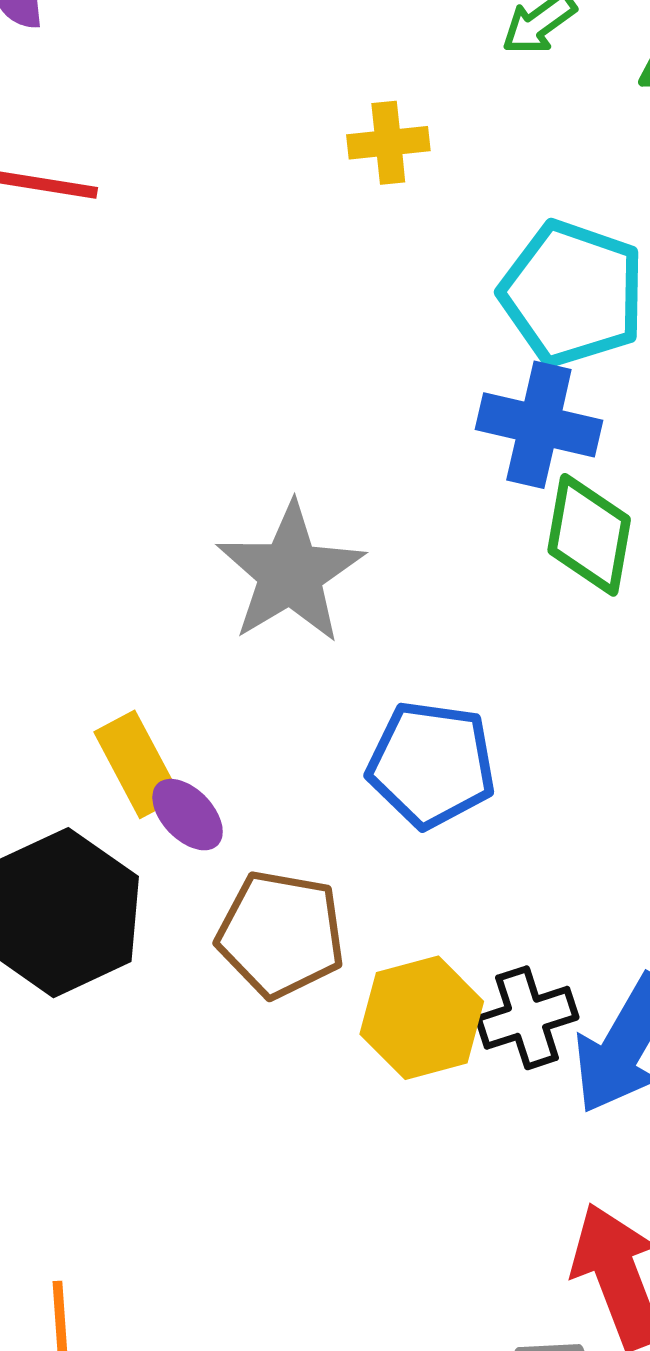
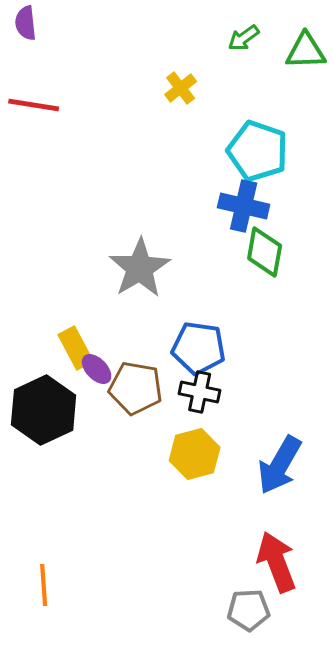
yellow cross: (388, 143) -> (181, 88), turned -32
brown pentagon: (281, 934) -> (136, 388), moved
black cross: (527, 1018) -> (200, 392), moved, turned 30

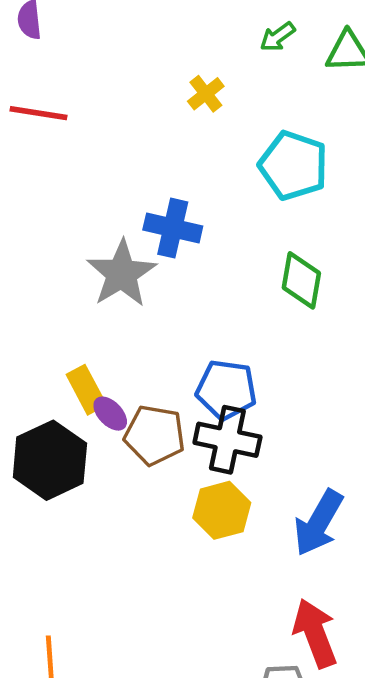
blue cross: (244, 206) -> (173, 228), moved
gray star: (140, 268) -> (122, 274), moved
black cross: (200, 392) -> (227, 440), size x1.4

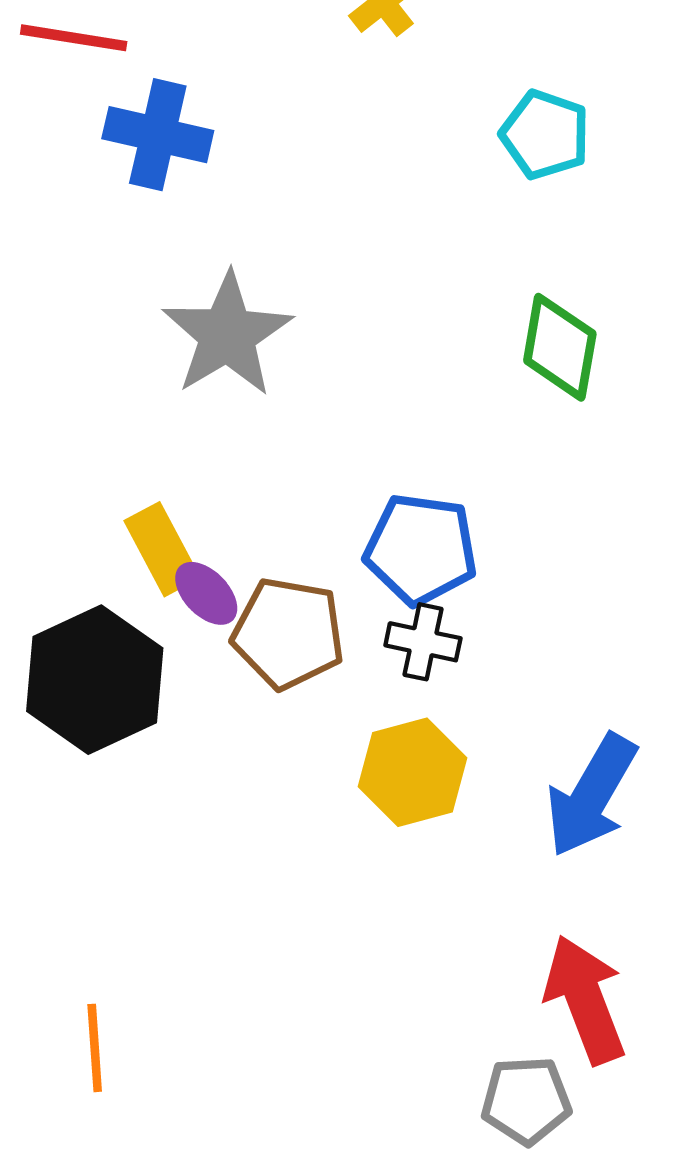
cyan pentagon: (293, 165) -> (545, 135), size x0.7
blue cross: (173, 228) -> (158, 135), moved
black cross: (227, 440) -> (423, 642), size x0.6

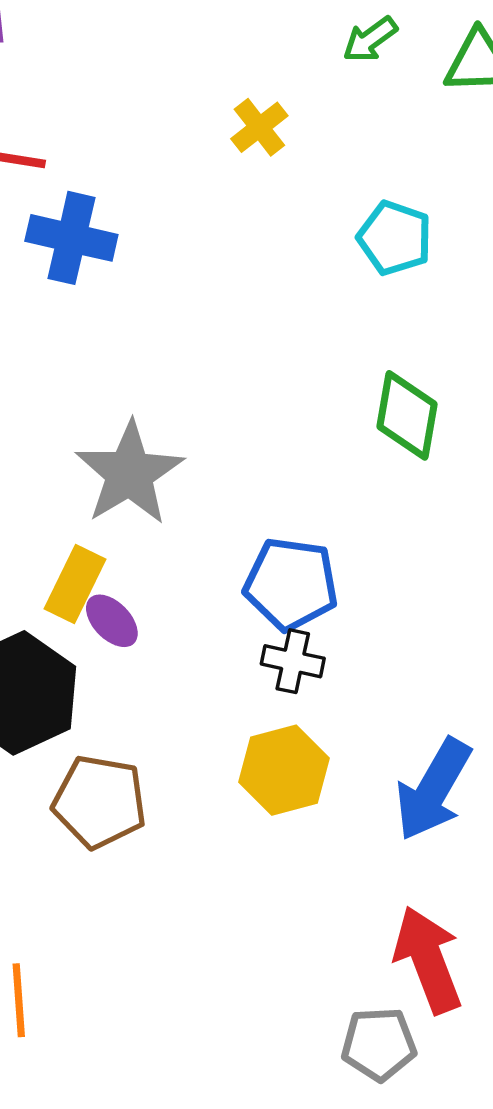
gray star: (227, 335) -> (129, 473), moved
yellow rectangle: (162, 549) -> (75, 584), turned 54
brown pentagon: (288, 633) -> (100, 802), moved

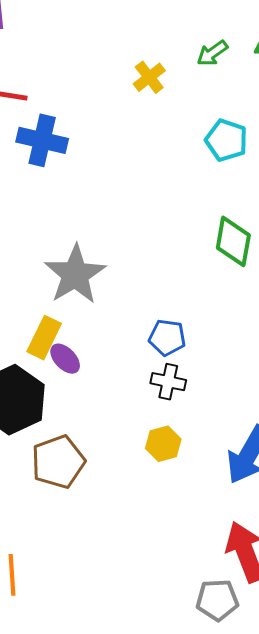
green arrow: (370, 39) -> (212, 53), moved
blue pentagon: (291, 584) -> (167, 338), size x0.7
yellow hexagon: (284, 770) -> (163, 444), size x0.7
brown pentagon: (100, 802) -> (58, 462), turned -30

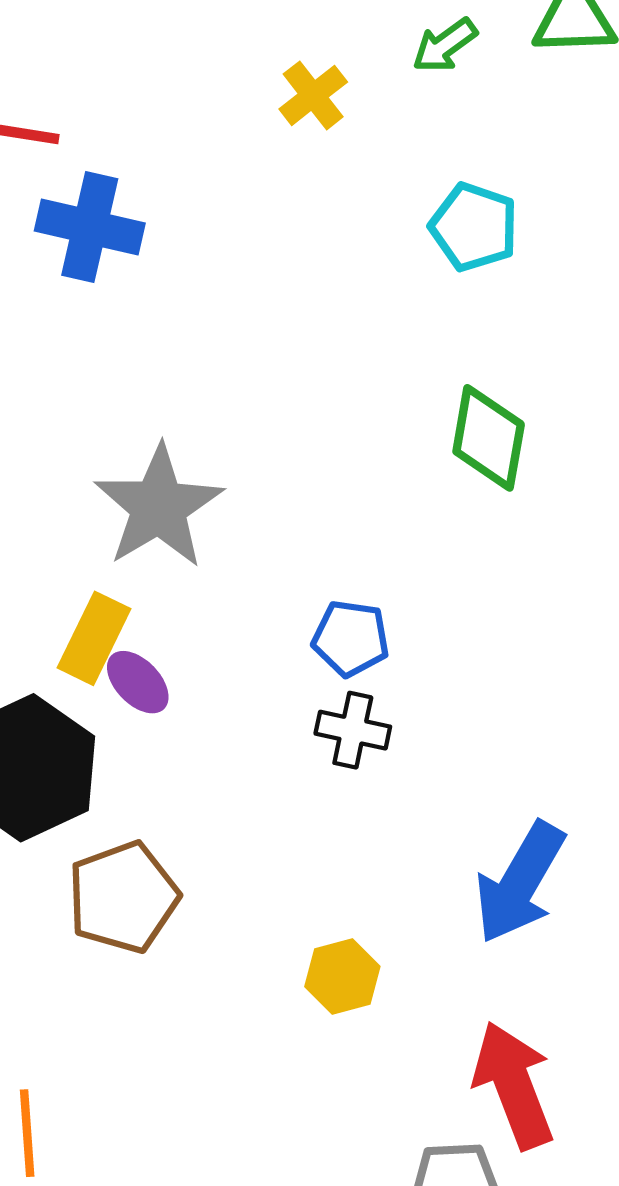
yellow hexagon: (163, 444) -> (342, 977), moved

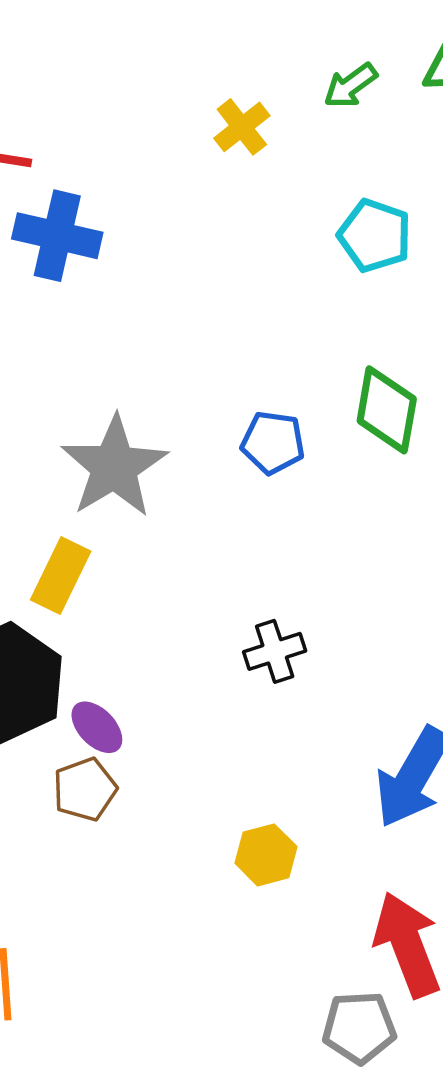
blue pentagon: (351, 638) -> (273, 443), moved
purple ellipse: (138, 682) -> (97, 727), moved
black cross: (353, 730) -> (275, 651), turned -30
brown pentagon: (123, 897) -> (85, 789), size x0.7

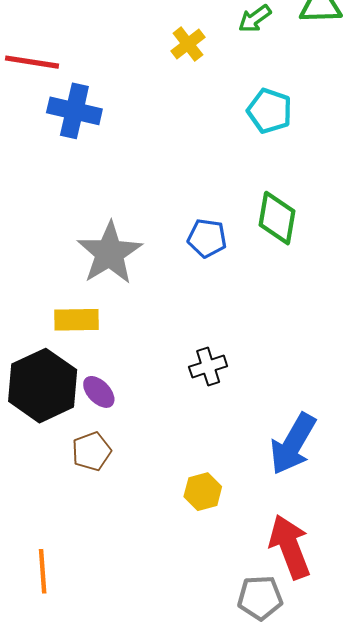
yellow rectangle: (61, 575) -> (77, 320), turned 63
purple ellipse: (97, 727) -> (99, 392), moved

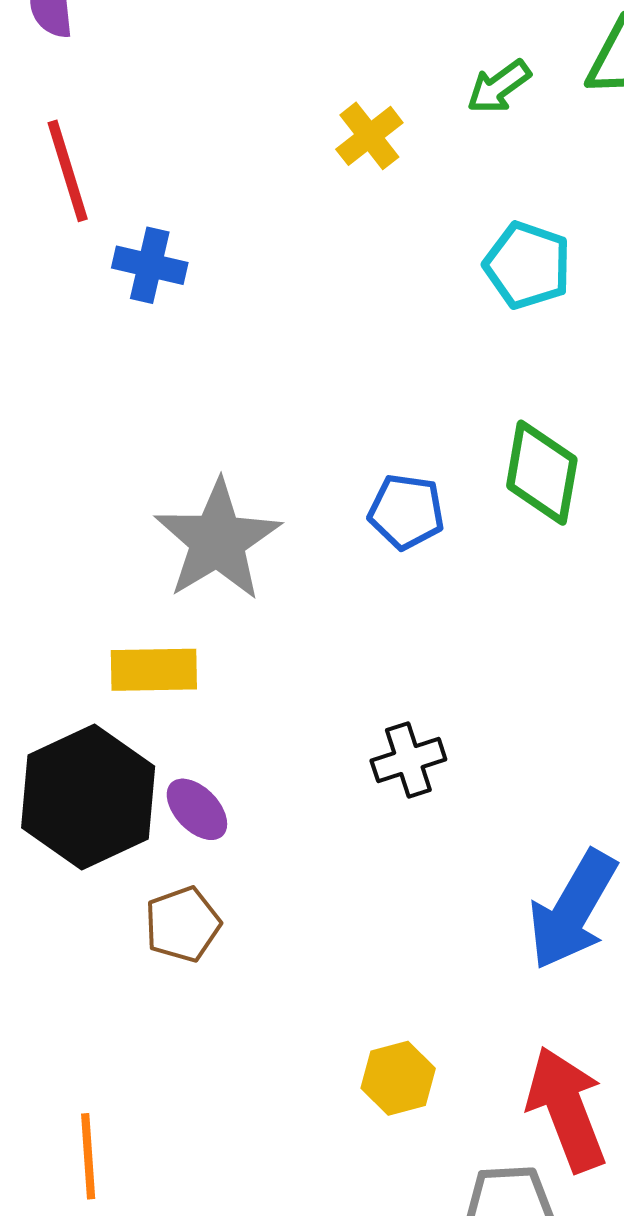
red line: (32, 62) -> (68, 171), turned 64
blue cross: (74, 111) -> (150, 265), size x0.7
yellow hexagon: (203, 492) -> (398, 1078), moved

